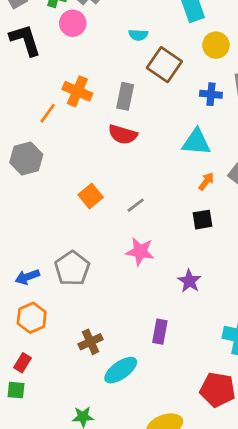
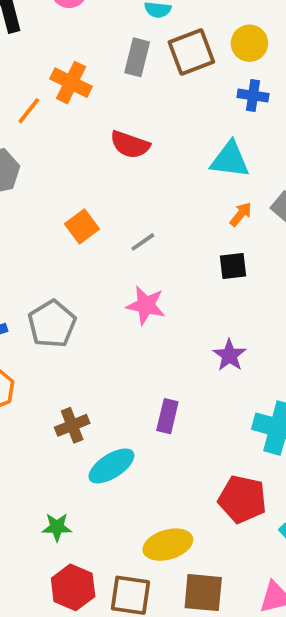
yellow circle: (216, 45) -> (249, 43), moved
brown square: (164, 65) -> (191, 52), turned 32
gray rectangle: (125, 96) -> (137, 57), moved
purple star: (189, 281) -> (229, 355), moved

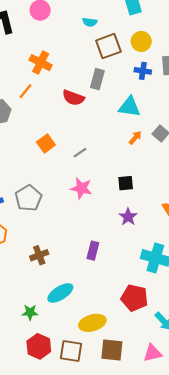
gray rectangle: (137, 57) -> (97, 79), moved
orange line: (29, 111) -> (26, 91), moved
black square: (233, 266) -> (126, 183), moved
cyan ellipse: (111, 466) -> (60, 293), moved

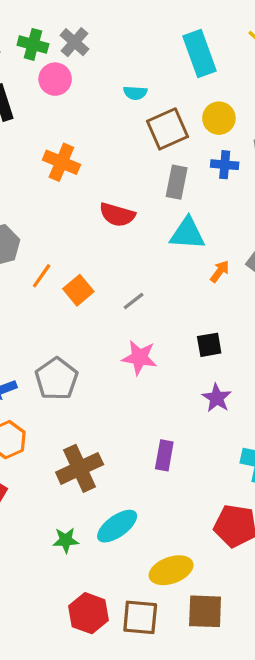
gray rectangle: (97, 79) -> (177, 182), moved
orange line: (26, 91) -> (42, 276), moved
cyan triangle: (129, 107) -> (187, 234), moved
brown cross: (39, 255) -> (80, 468), size x1.5
green star: (30, 312) -> (66, 540), moved

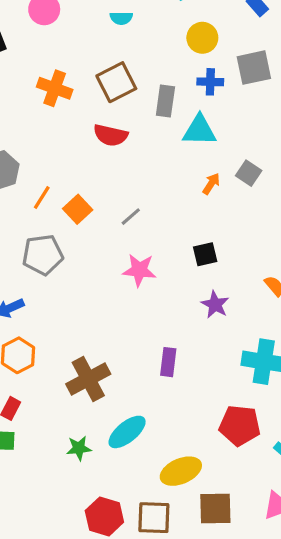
brown square: (167, 129) -> (116, 82), moved
cyan triangle: (187, 234) -> (199, 130), moved
gray pentagon: (56, 379) -> (43, 255), moved, turned 30

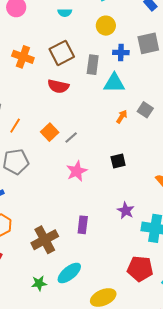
yellow circle: (202, 38) -> (106, 26), moved
orange square: (78, 209) -> (50, 132), moved
pink star: (139, 270) -> (77, 171), turned -30
purple star: (215, 305) -> (126, 211), moved
purple rectangle: (168, 362) -> (83, 225), moved

